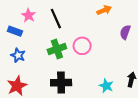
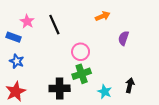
green cross: (57, 49) -> (82, 74), moved

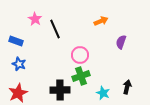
pink star: (27, 21) -> (35, 19), moved

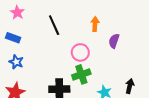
pink star: (35, 19) -> (17, 13), moved
orange arrow: (101, 21) -> (95, 24), moved, turned -64
purple semicircle: (121, 42) -> (114, 41), moved

